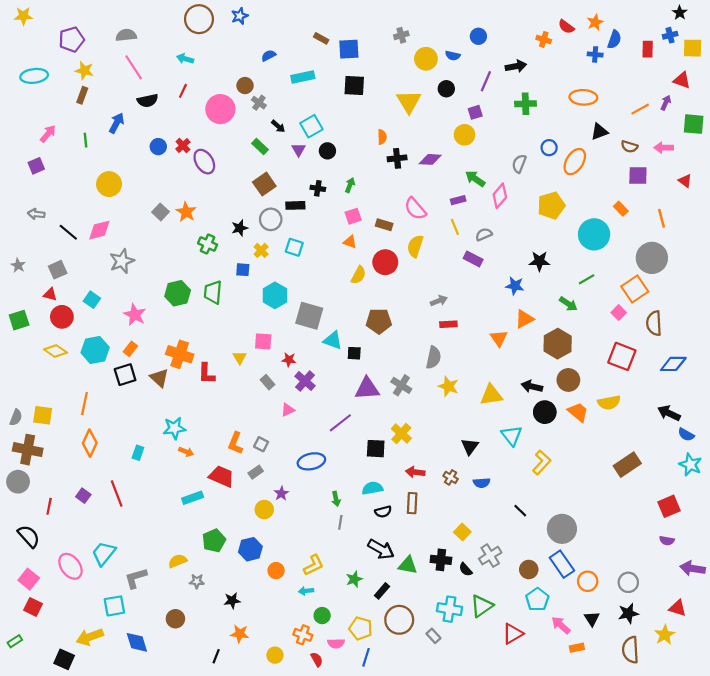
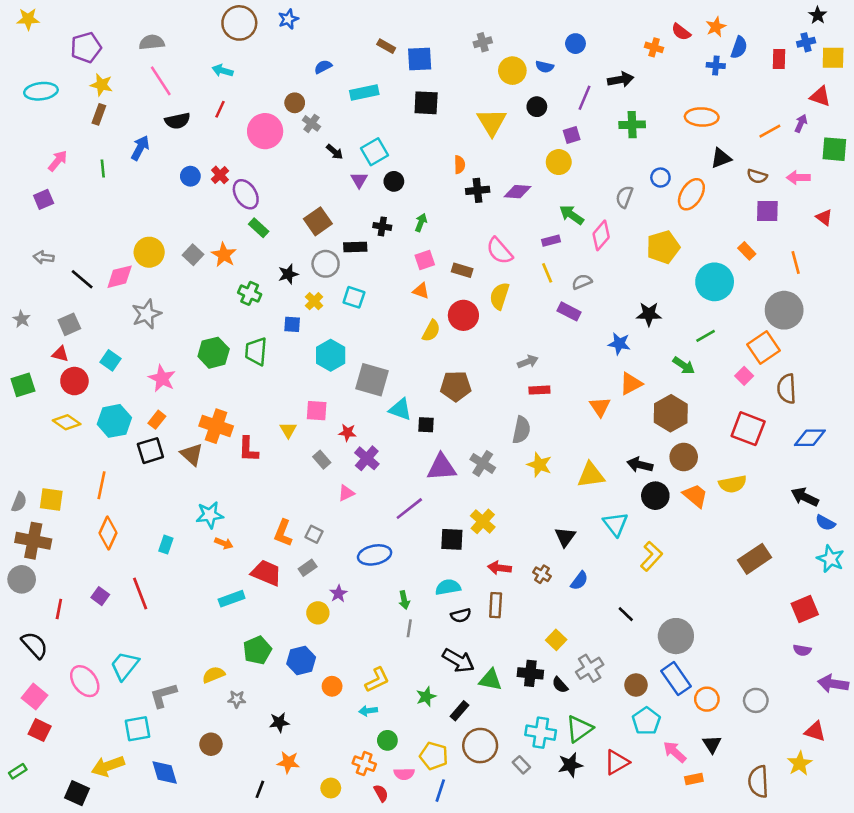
green rectangle: (260, 147) -> (259, 228), moved
yellow circle: (109, 184) -> (149, 252), moved
blue semicircle: (482, 483) -> (579, 581), turned -49
black star: (628, 613) -> (570, 765), moved

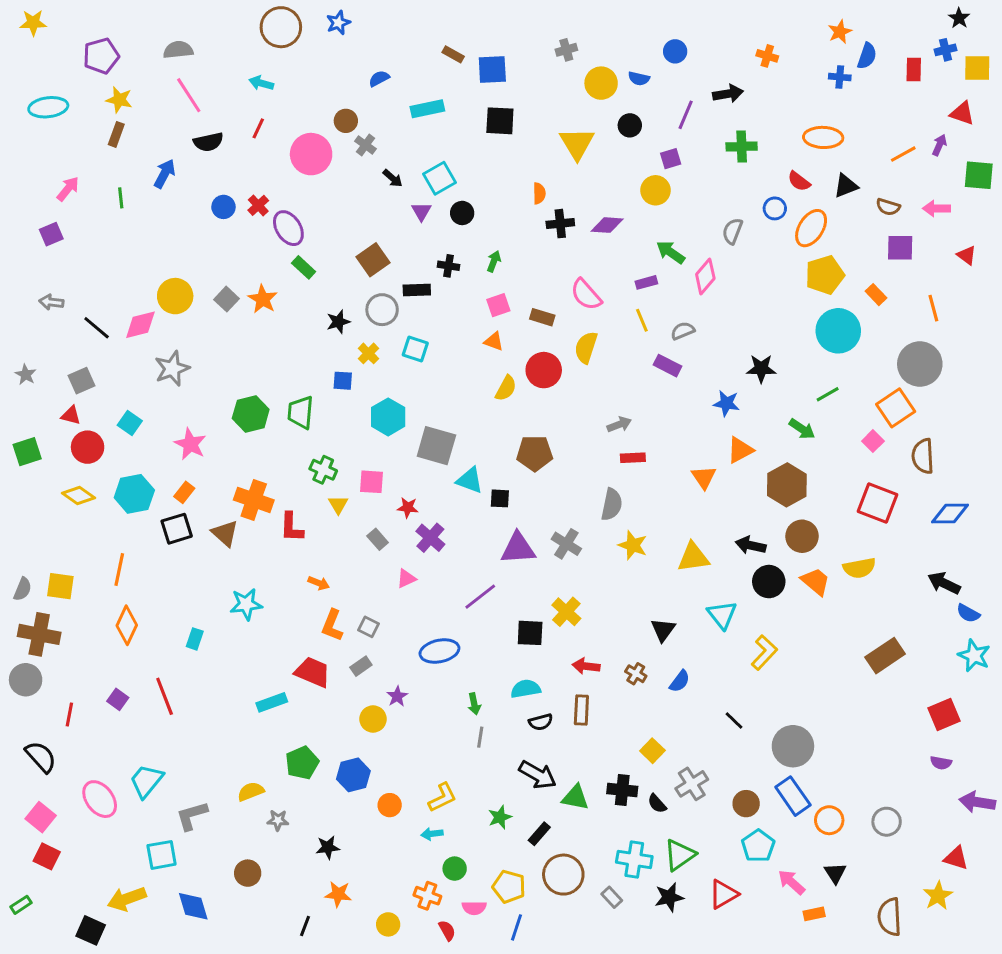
red semicircle: (681, 32) -> (799, 181), moved
yellow pentagon: (663, 247) -> (825, 275), moved
green cross: (250, 293) -> (323, 470), moved
orange arrow: (224, 543) -> (319, 583), moved

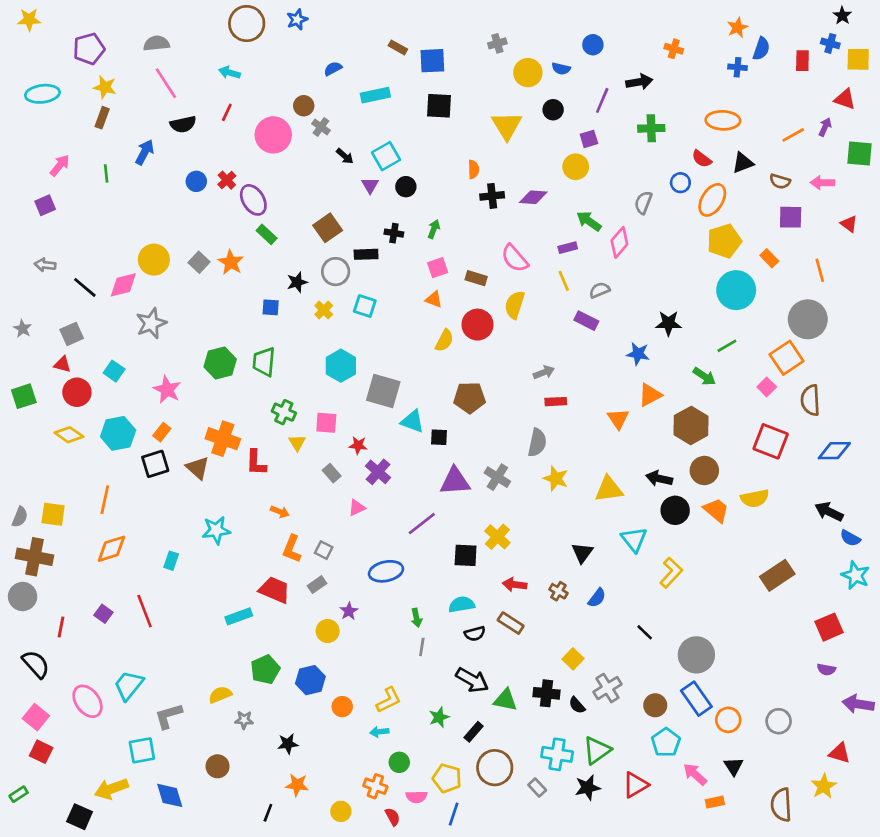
blue cross: (945, 50) -> (830, 43), turned 30
blue square: (343, 381) -> (271, 307), moved
orange diamond: (127, 625) -> (111, 549), turned 48
brown rectangle: (581, 710) -> (511, 623), turned -60

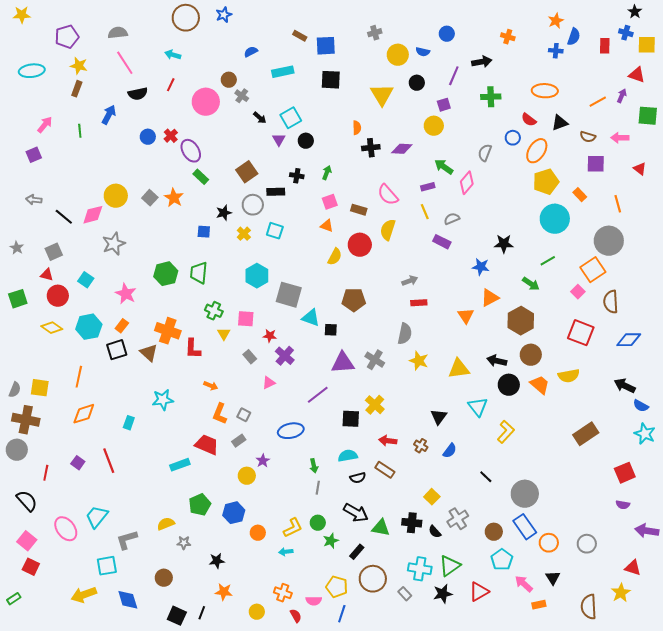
green circle: (399, 762) -> (318, 523), moved
black square: (80, 817) -> (177, 616), moved

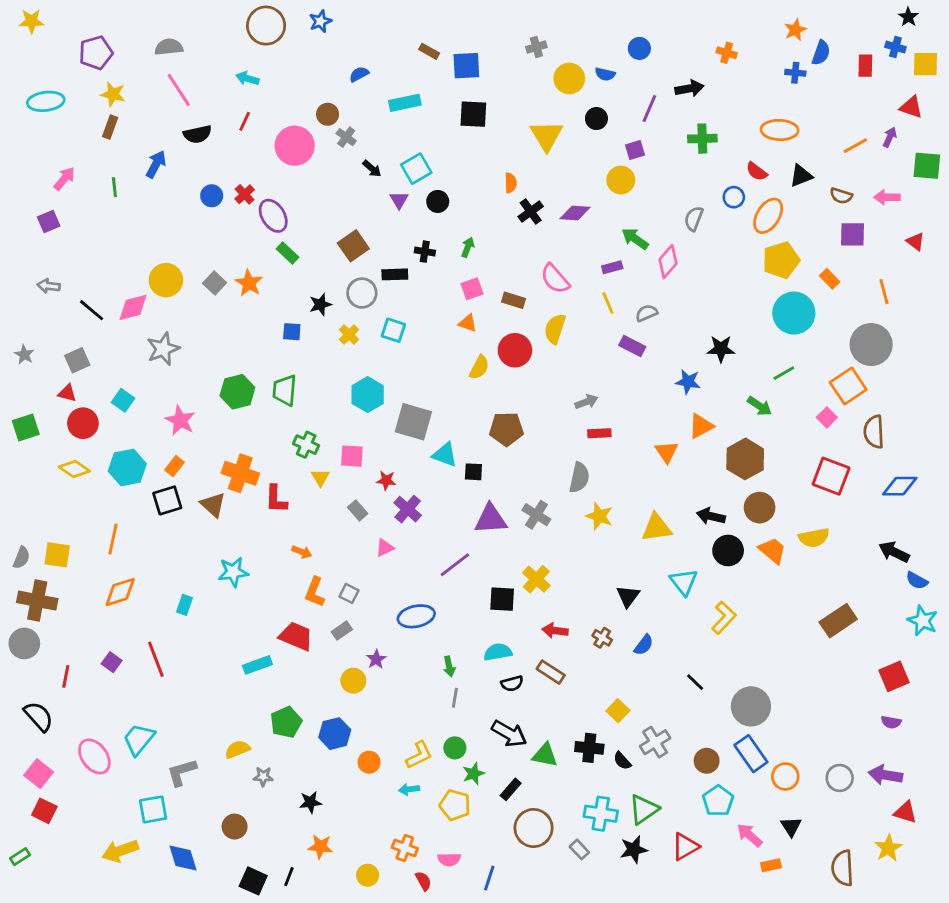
black cross: (371, 148) -> (531, 211), turned -30
purple arrow: (647, 531) -> (885, 775), moved
yellow pentagon: (337, 587) -> (455, 805), moved

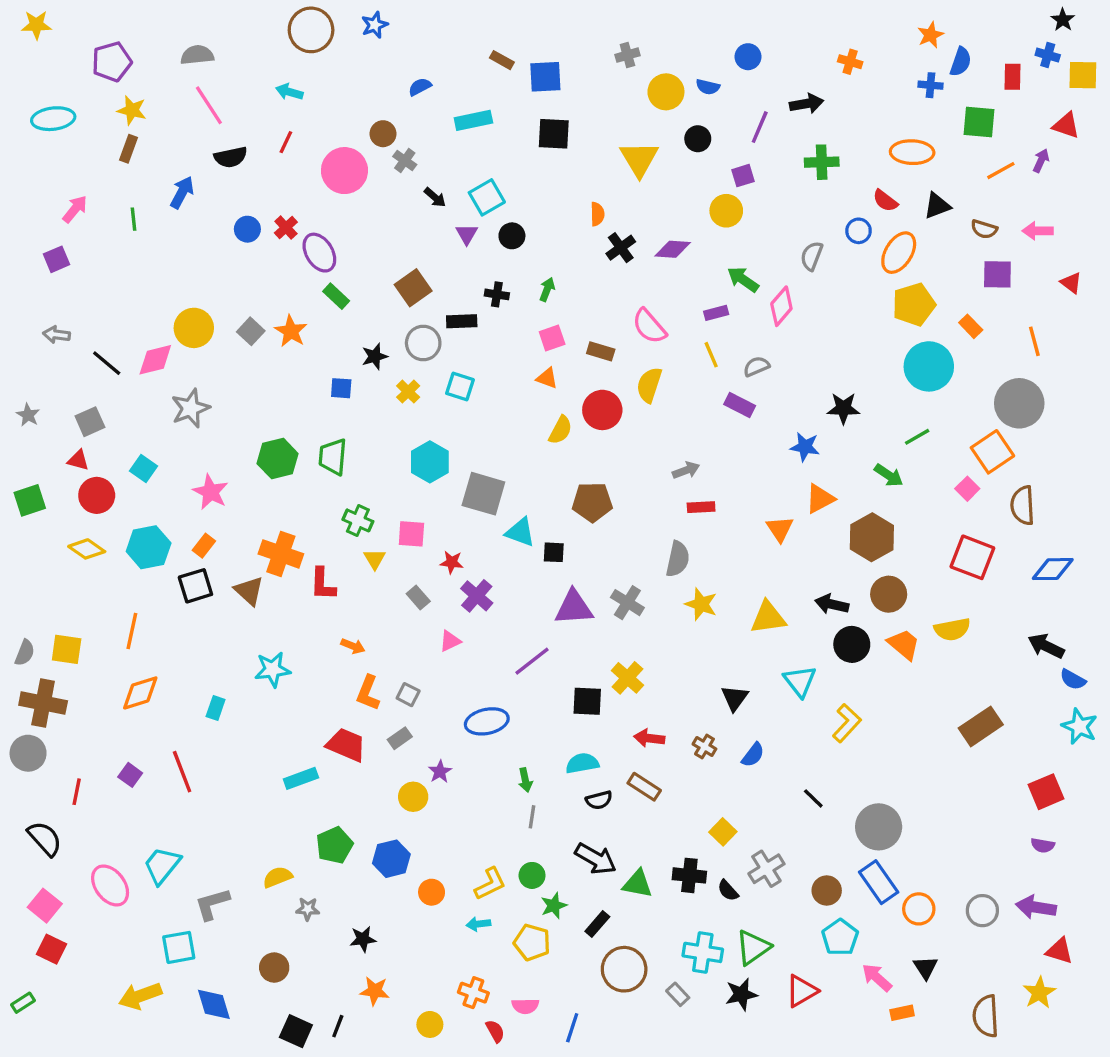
green square: (927, 166) -> (979, 122), moved

